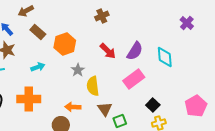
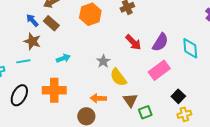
brown rectangle: (38, 32) -> (51, 23), moved
orange hexagon: (65, 44) -> (90, 14), moved
yellow semicircle: (93, 86) -> (118, 77), turned -30

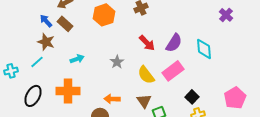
cyan line: (23, 61) -> (37, 62), turned -32
yellow semicircle: (118, 77) -> (146, 75), moved

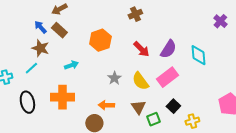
orange hexagon: (104, 15) -> (100, 40), moved
gray star: (117, 62) -> (114, 78), moved
black ellipse: (33, 96) -> (27, 102), turned -40
black square: (192, 97) -> (173, 106), moved

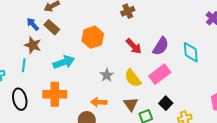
cyan arrow: (71, 65) -> (64, 62), size x1.5
cyan line: (31, 68) -> (24, 65), turned -40

